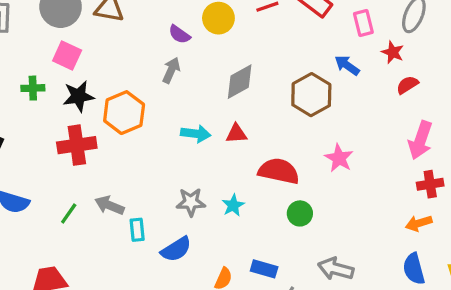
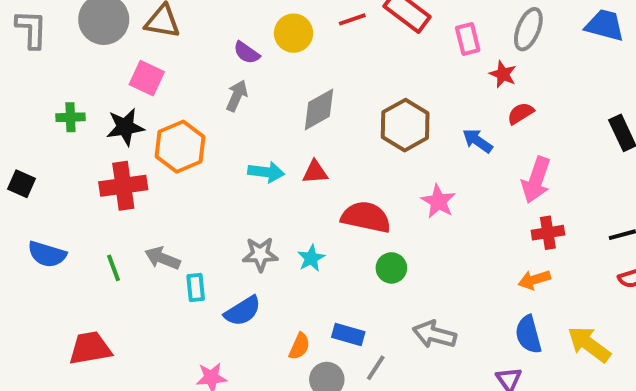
pink square: (67, 56) -> (147, 78), moved
blue arrow: (347, 65) -> (477, 141), moved
green line: (69, 213) -> (114, 268), turned -55

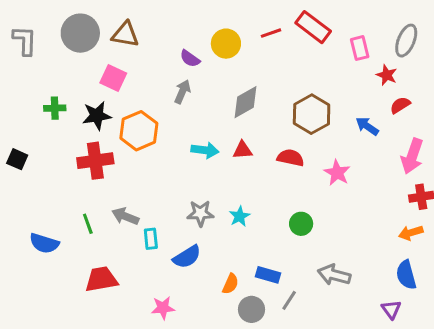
red semicircle: (366, 217) -> (291, 158), moved, size x0.7
blue semicircle: (47, 254) -> (44, 243), moved
red trapezoid: (90, 348) -> (101, 279), moved

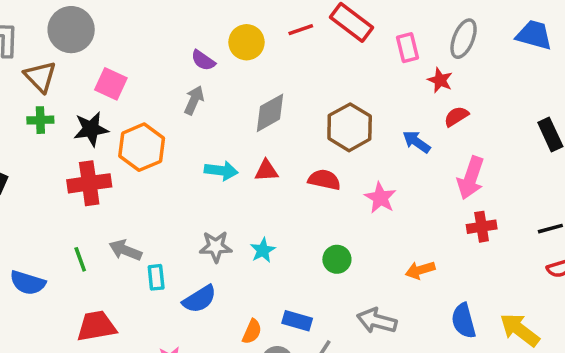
brown triangle: (125, 35) -> (40, 77), moved, turned 36
orange arrow: (411, 233) -> (420, 270), moved

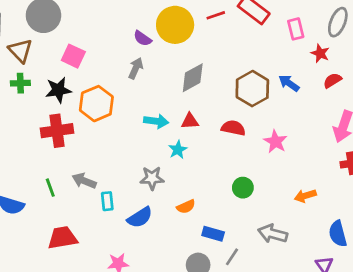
yellow circle: (247, 42) -> (175, 25), size x1.4
blue arrow: (417, 142) -> (289, 83), moved
cyan star: (263, 250) -> (178, 150), moved
orange semicircle: (252, 332) -> (186, 207), moved, turned 42

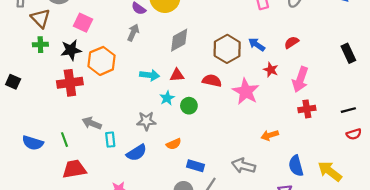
red star: (320, 53) -> (271, 70), moved
pink star: (275, 141) -> (246, 92), size x1.4
green line: (50, 188) -> (64, 140), moved
green circle: (243, 188) -> (189, 106), moved

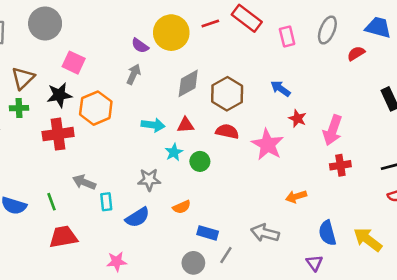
brown triangle: (40, 18) -> (23, 78), moved, turned 30
red semicircle: (292, 42) -> (356, 53), moved
green cross: (40, 45) -> (19, 108), moved
brown hexagon: (227, 49) -> (227, 94), moved

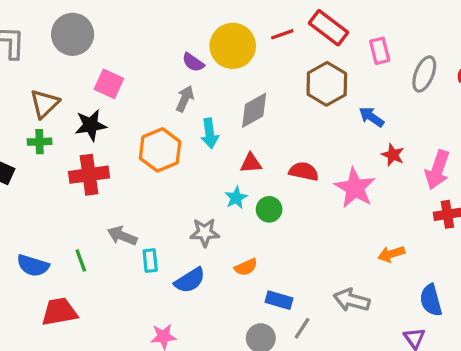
gray ellipse: (327, 30) -> (424, 74), moved
brown hexagon: (227, 94) -> (327, 84), moved
orange hexagon: (96, 108) -> (160, 150), moved
cyan arrow: (153, 125) -> (210, 133), moved, turned 75
red trapezoid: (63, 237) -> (59, 312), moved

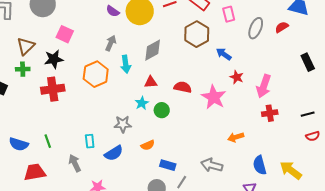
purple semicircle: (193, 62) -> (113, 11), moved
gray arrow: (122, 236) -> (75, 163), moved, turned 42

